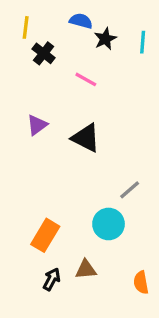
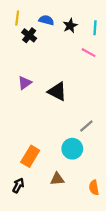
blue semicircle: (81, 21) -> (46, 20), moved
pink line: (86, 79) -> (88, 53), moved
black arrow: (52, 279) -> (18, 185), moved

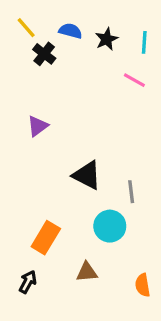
yellow line: (17, 18) -> (26, 28), turned -48
black triangle: (57, 91) -> (87, 175), moved
gray line: (86, 126) -> (131, 192), turned -56

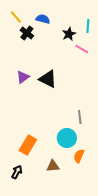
black star: (107, 39) -> (69, 34), moved
black triangle: (87, 175) -> (48, 79), moved
orange semicircle: (143, 285) -> (79, 156), moved, turned 32

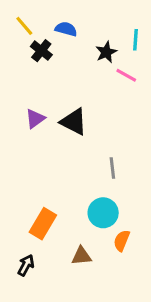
gray line: (80, 117) -> (112, 168), moved

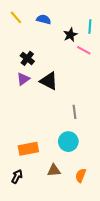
black cross: (41, 51) -> (27, 58), moved
orange rectangle: (43, 224) -> (28, 149), turned 48
orange semicircle: (122, 241) -> (81, 175), moved

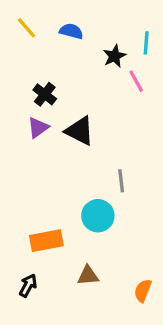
pink line: (84, 50) -> (136, 81), turned 32
cyan circle: (68, 142) -> (98, 216), moved
orange semicircle: (81, 175) -> (143, 291), moved

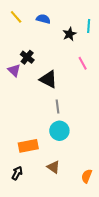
pink line: (136, 81) -> (83, 63), moved
purple triangle: (38, 128) -> (14, 70), moved, turned -40
gray line: (121, 181) -> (57, 107), moved
brown triangle: (88, 276) -> (53, 167), turned 40

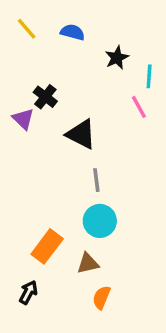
cyan line: (89, 26) -> (149, 76), moved
orange rectangle: (28, 146) -> (47, 246), turned -42
brown triangle: (53, 167) -> (88, 263), moved, turned -48
orange semicircle: (87, 176) -> (101, 297), moved

